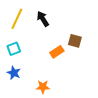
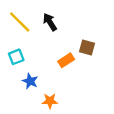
yellow line: (17, 19) -> (20, 22), turned -70
blue star: (14, 73) -> (30, 81), moved

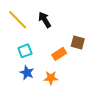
cyan square: (16, 57) -> (25, 51), moved
orange star: (50, 101) -> (51, 78), moved

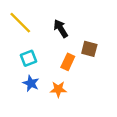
black arrow: (45, 20) -> (61, 29), moved
orange rectangle: (59, 54) -> (68, 62), turned -32

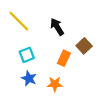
brown square: (89, 49) -> (84, 46), turned 32

